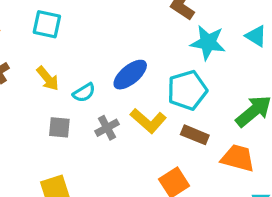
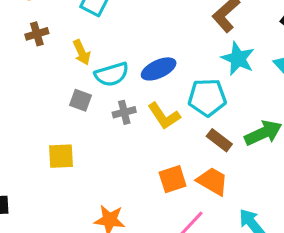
cyan semicircle: (84, 93) -> (112, 74), size x1.5
brown rectangle: (195, 135) -> (219, 140), moved
orange trapezoid: (238, 158) -> (212, 181), moved

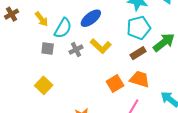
cyan semicircle: (112, 74) -> (63, 28), turned -30
cyan pentagon: (207, 97) -> (139, 28), moved
brown rectangle: (219, 140) -> (138, 53), turned -56
yellow square: (61, 156) -> (44, 85), turned -30

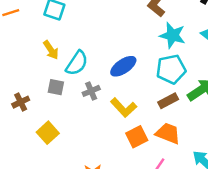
brown cross: (12, 14) -> (21, 102), moved
blue ellipse: (91, 18) -> (123, 66), moved
yellow L-shape: (101, 46) -> (124, 108), moved

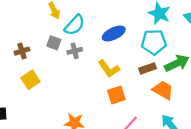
gray cross: (91, 91) -> (75, 51), moved
yellow square: (48, 133) -> (30, 80), moved
orange trapezoid: (168, 133) -> (163, 90), moved

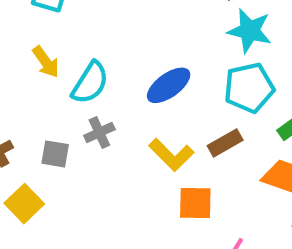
gray square: (54, 43) -> (55, 154), moved
brown rectangle: (147, 68) -> (225, 143), moved
orange square: (116, 95) -> (195, 203), turned 30

